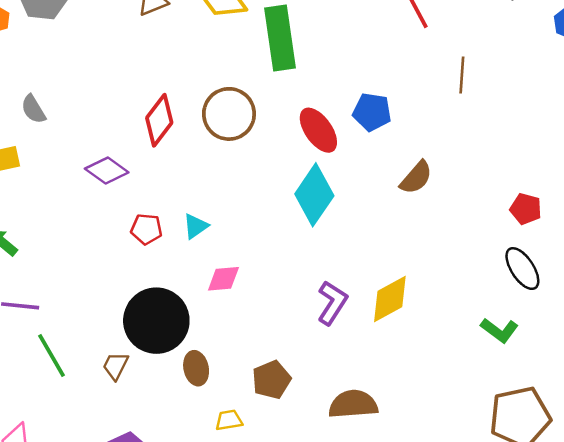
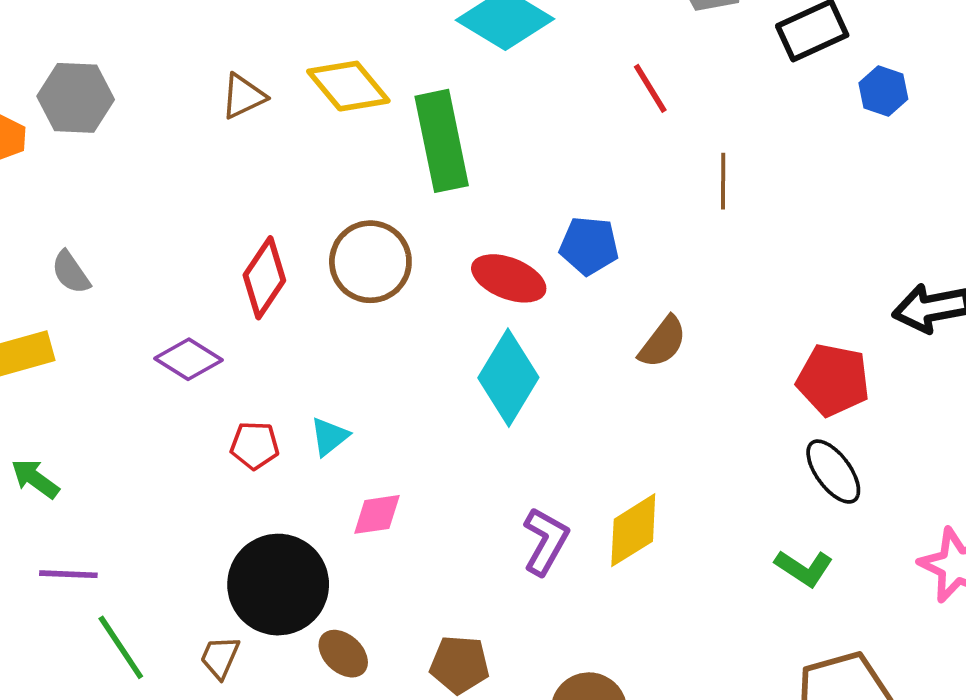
red ellipse: (318, 130) -> (509, 278), turned -30
red pentagon: (526, 209) -> (833, 380), size x1.5
brown ellipse: (196, 368) -> (343, 654), turned -32
brown pentagon: (271, 380) -> (460, 664), turned 30

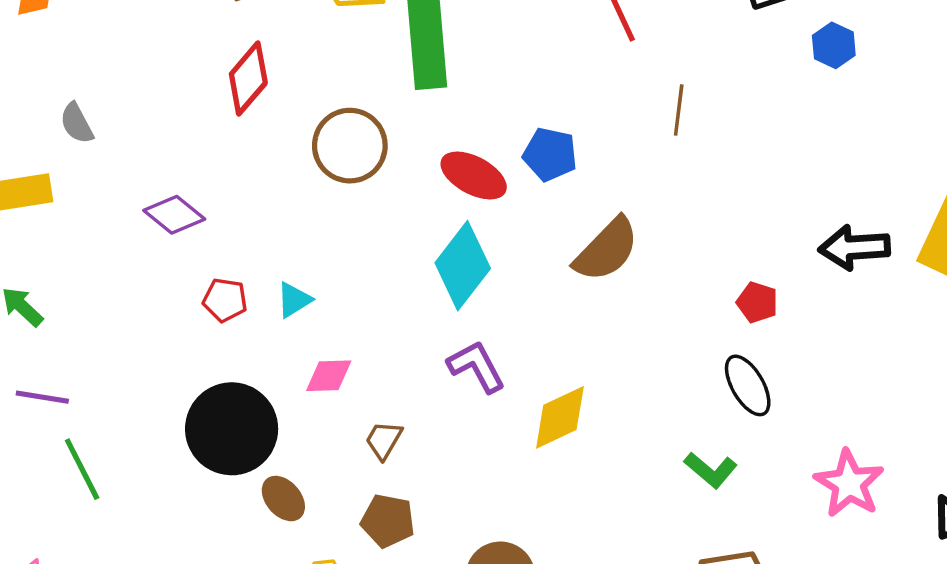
red diamond: (264, 278) -> (248, 78), moved
brown semicircle: (663, 342) -> (607, 250), size x1.4
red pentagon: (833, 380) -> (757, 302), size x0.6
purple L-shape: (546, 541) -> (476, 366), moved, turned -64
brown trapezoid: (220, 657) -> (384, 440), moved

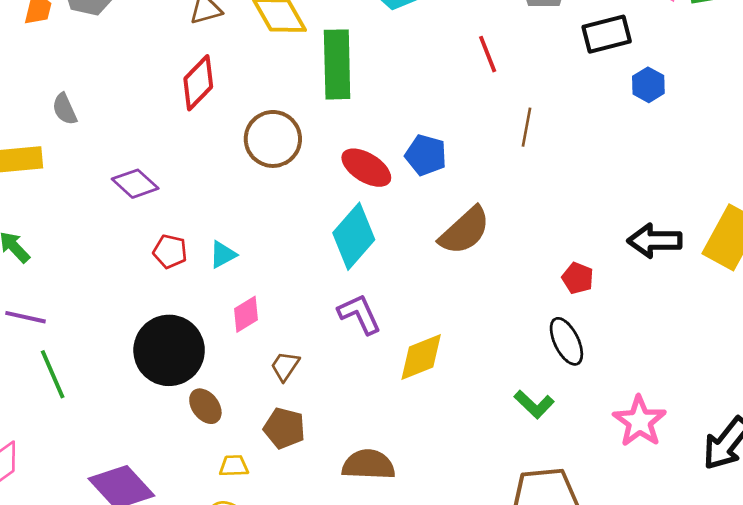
pink diamond: (329, 376) -> (246, 314), turned -33

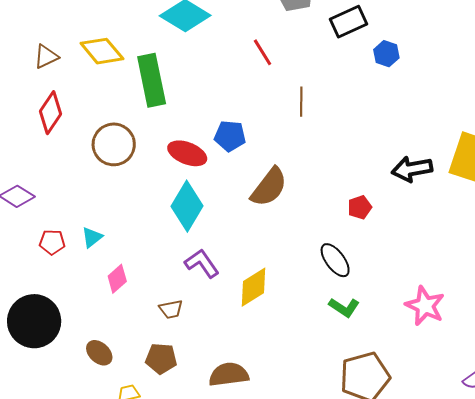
red pentagon: (578, 278) -> (360, 207), turned -30
black ellipse: (566, 341) -> (335, 260), moved
black circle: (169, 350) -> (34, 321), moved
brown trapezoid: (285, 366) -> (171, 309), moved, turned -125

